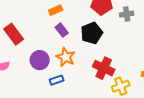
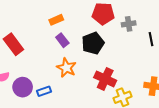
purple circle: (40, 60) -> (23, 87), moved
blue rectangle: (57, 80) -> (44, 91), moved

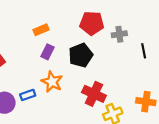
purple rectangle: (62, 40) -> (48, 52), turned 64
blue rectangle: (44, 91) -> (28, 95), moved

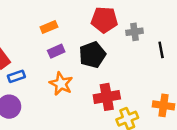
purple rectangle: (48, 52) -> (56, 51), turned 40
red cross: (94, 94) -> (107, 97), turned -35
blue rectangle: (28, 95) -> (16, 76), moved

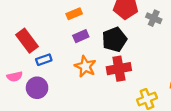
gray cross: (135, 32) -> (154, 18), turned 32
red cross: (107, 97) -> (119, 69), moved

